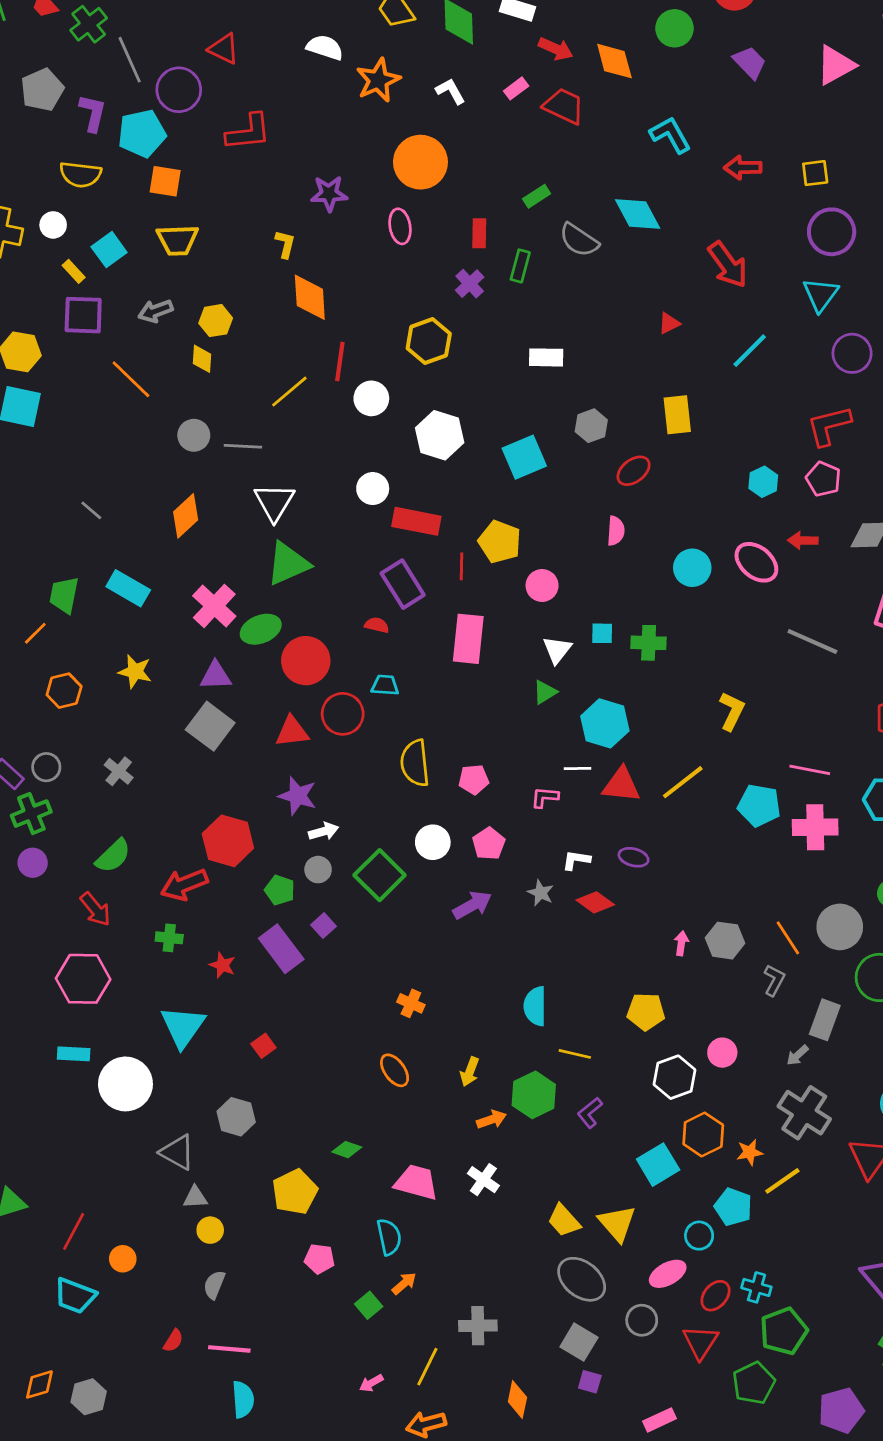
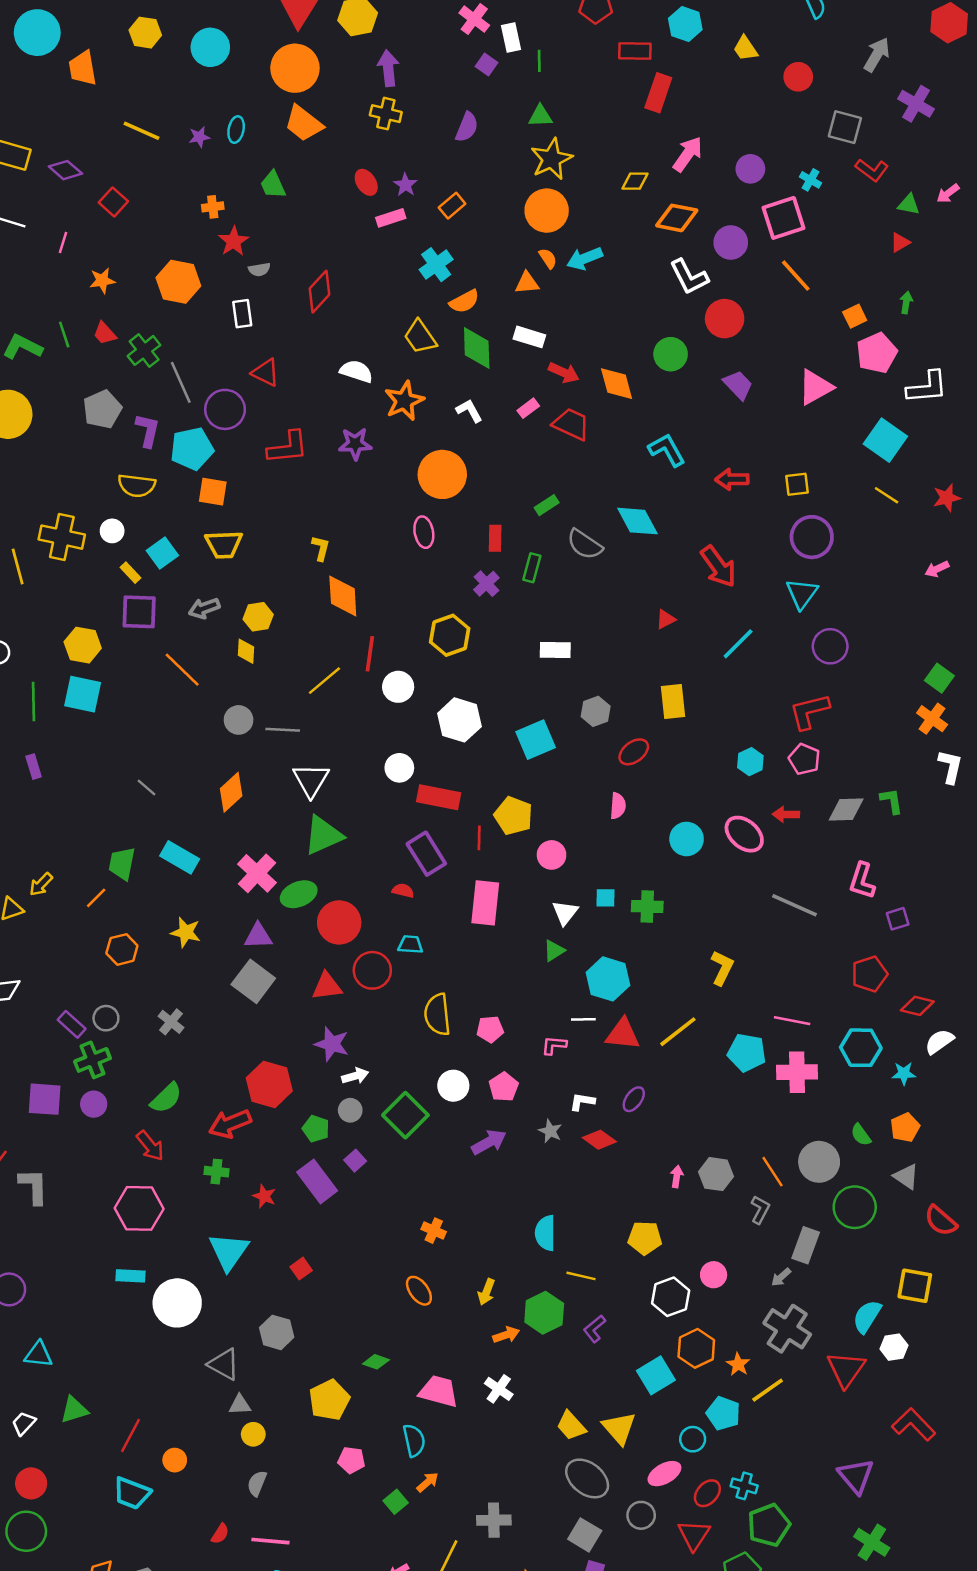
purple star: (329, 194) -> (355, 444), moved
purple ellipse: (634, 857) -> (634, 1099), turned -70
orange star: (750, 1152) -> (738, 1364), turned -30

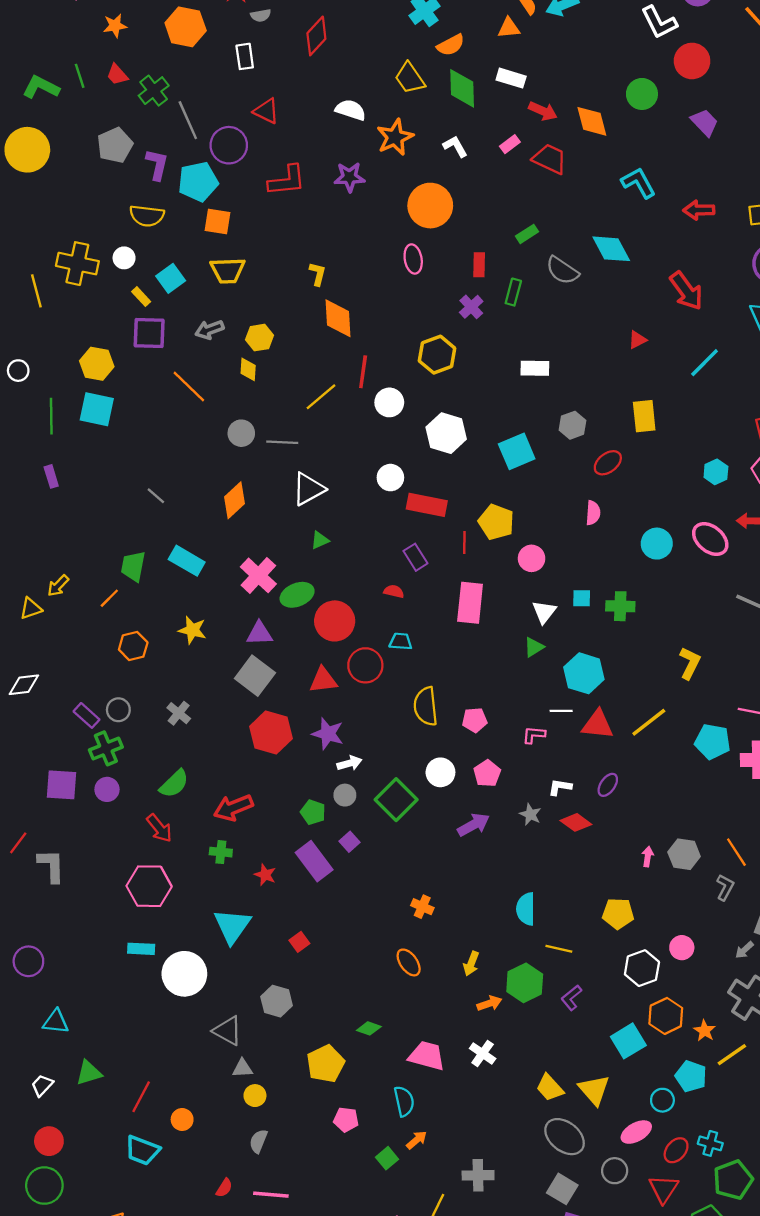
white triangle: (311, 780) -> (308, 489), turned 30
green triangle: (323, 835) -> (320, 540), size x0.5
purple rectangle: (426, 854) -> (415, 557), size x0.7
red hexagon: (269, 1084) -> (271, 733), moved

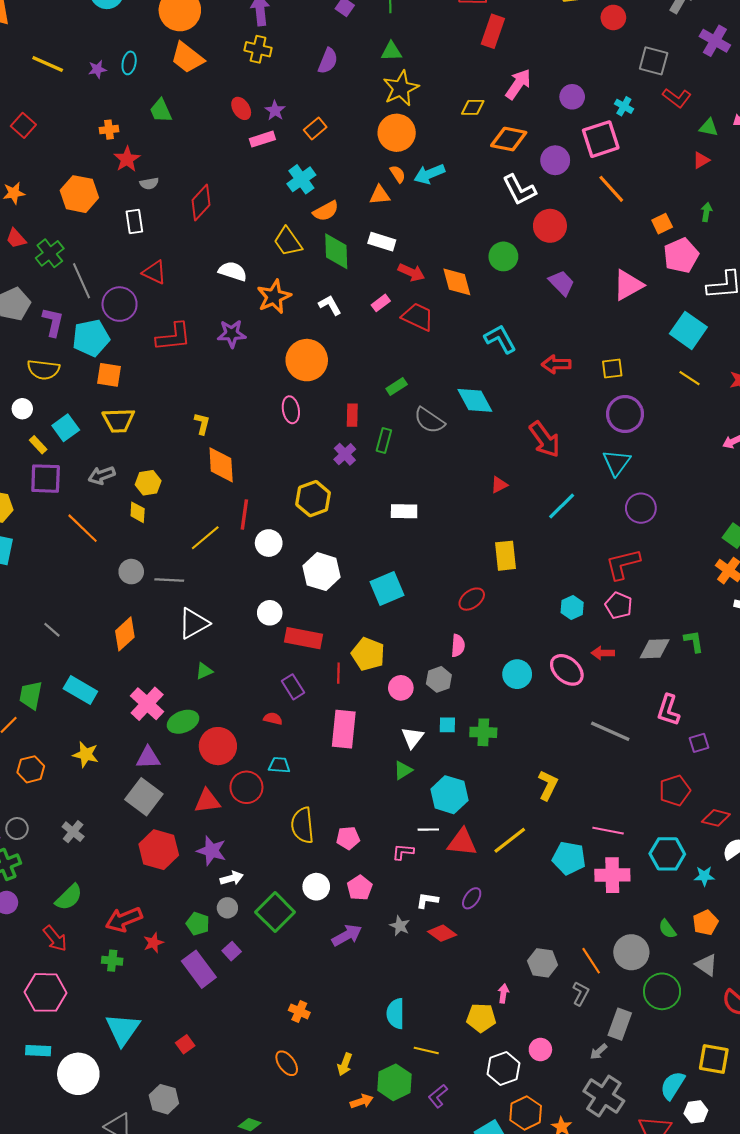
gray hexagon: (573, 425) -> (439, 679), moved
pink arrow: (648, 857) -> (503, 993), moved
red star: (265, 875) -> (153, 943), moved, turned 30

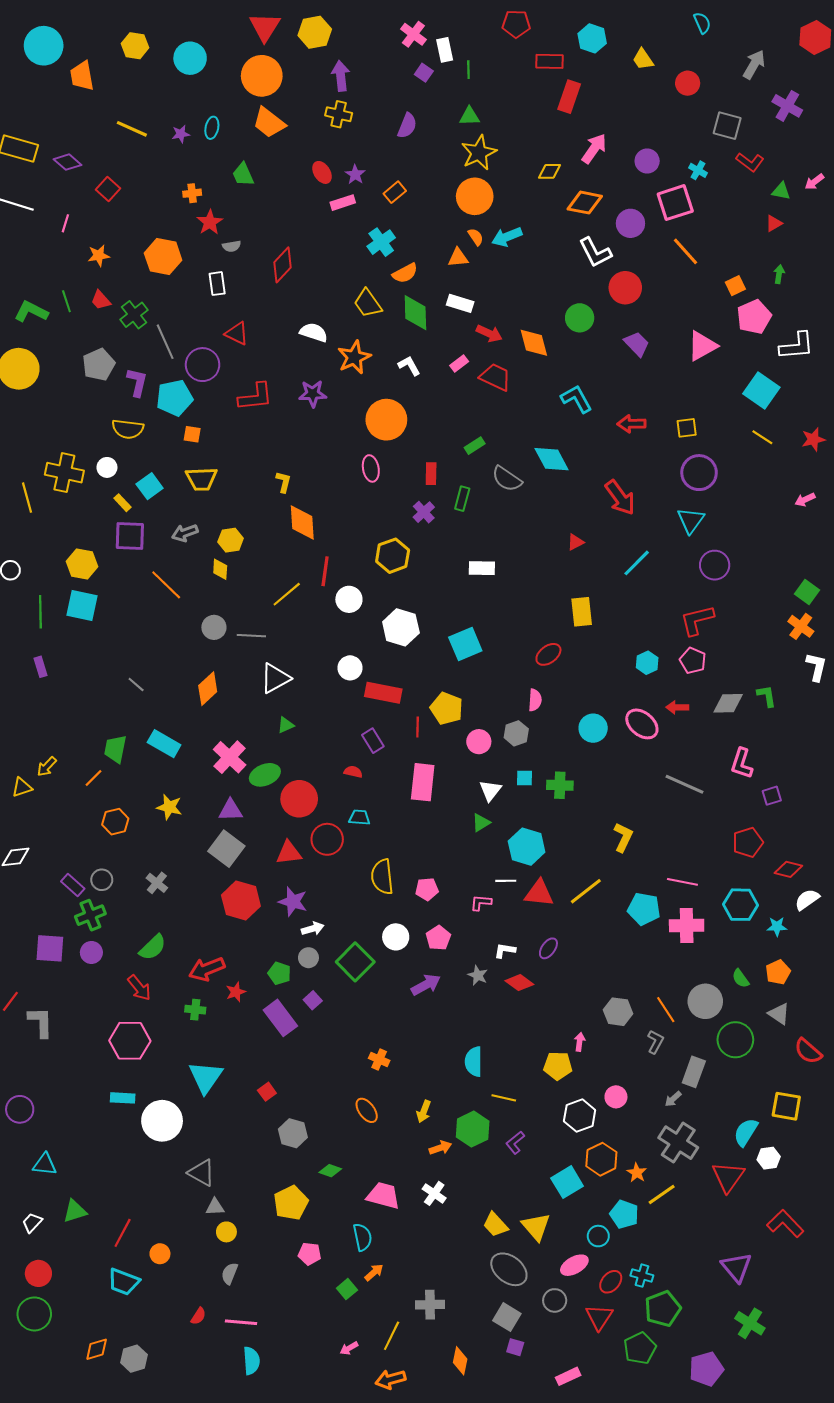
orange square: (109, 375) -> (192, 434), size x0.7
gray hexagon: (164, 1099) -> (293, 1133), moved

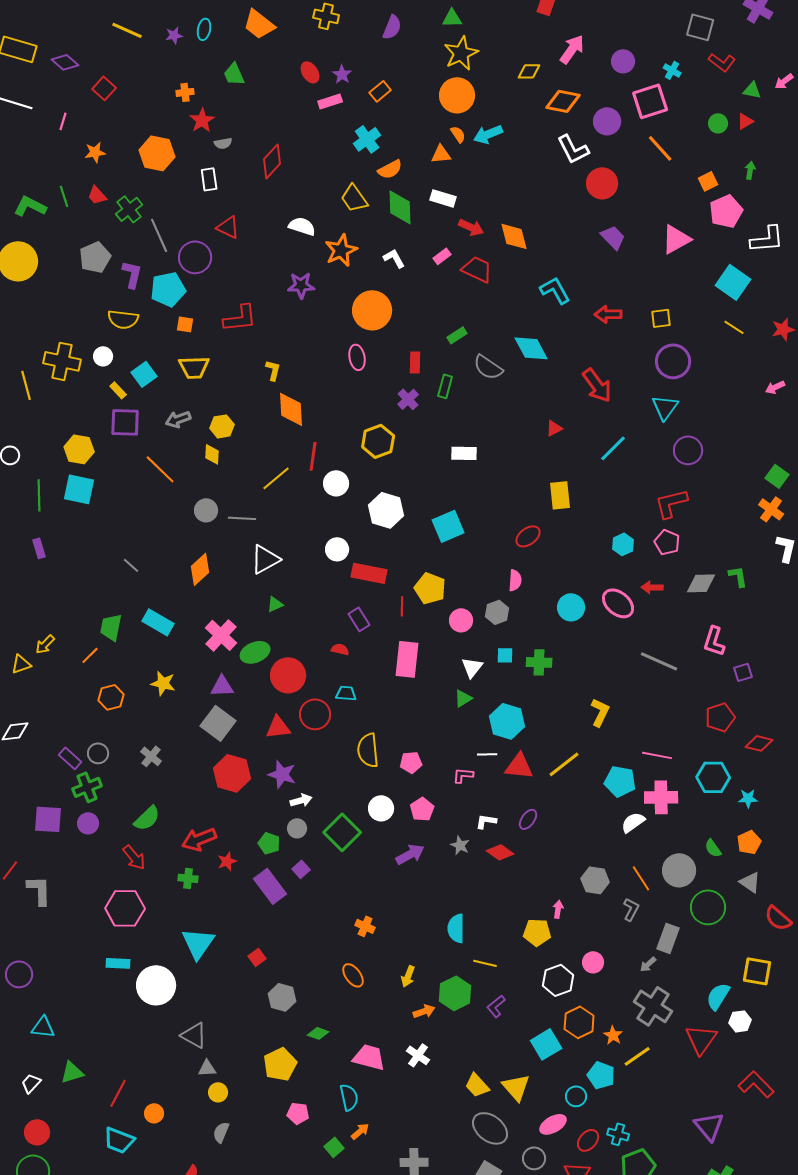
green circle: (580, 318) -> (718, 123), moved, size x0.7
red L-shape: (256, 397) -> (240, 318), moved
white semicircle: (807, 900) -> (633, 822), moved

